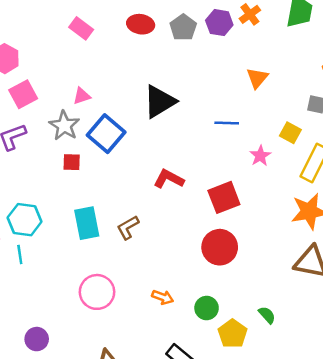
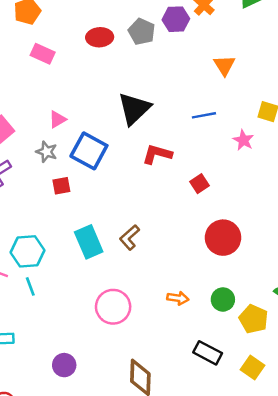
gray star: (64, 126) -> (47, 152), size x0.7
red L-shape: (169, 179) -> (157, 154), moved
red square: (224, 197) -> (199, 184), moved, size x0.6

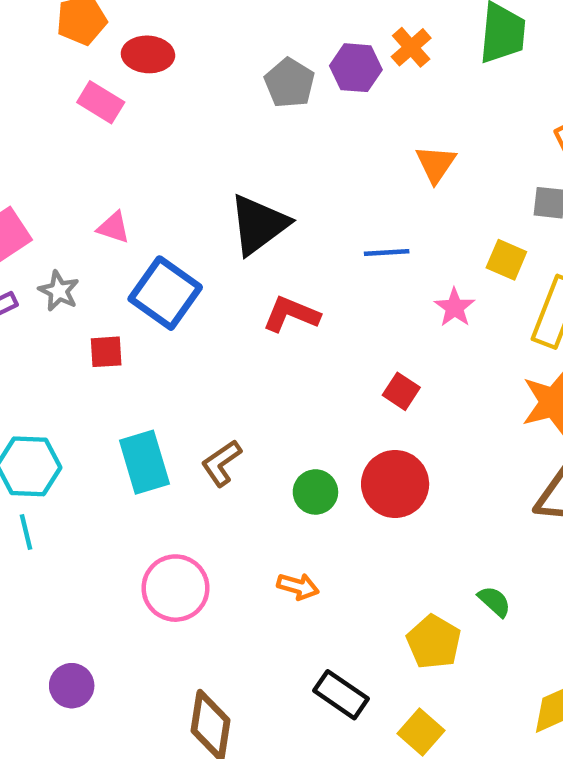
red ellipse: (100, 37) -> (148, 54), moved
pink triangle: (57, 119) -> (114, 227), turned 42
gray star: (47, 152) -> (59, 291), moved
red square: (199, 184) -> (401, 391), moved, turned -30
green circle: (223, 299) -> (315, 492), moved

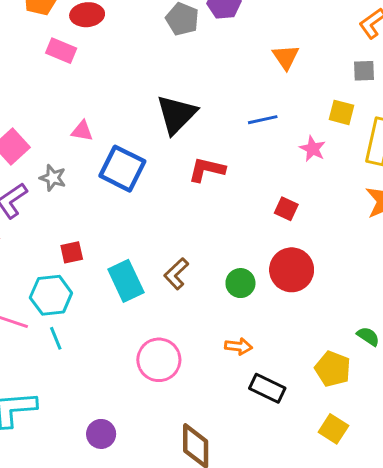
red square: (106, 352) -> (72, 252), moved
black rectangle: (341, 695) -> (267, 388), moved

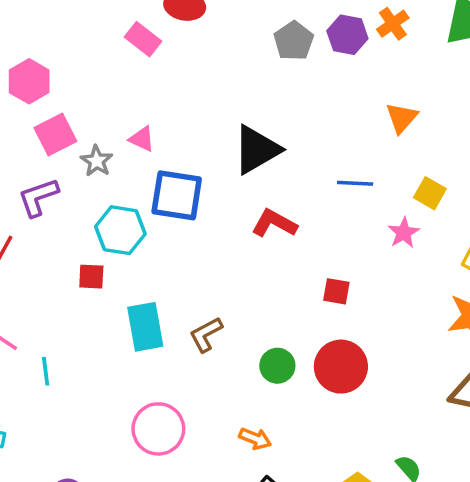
yellow square: (342, 112) -> (430, 193), moved
blue square: (122, 169) -> (177, 195), turned -33
gray star: (53, 178) -> (97, 161), moved
red square: (286, 209) -> (336, 291), moved, turned -30
cyan hexagon: (51, 295) -> (120, 230), moved

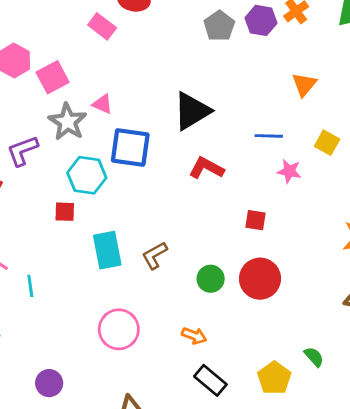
pink square: (55, 135) -> (53, 77), moved
gray star: (97, 161) -> (68, 122), size x1.5
pink star: (404, 233) -> (289, 171), moved, turned -30

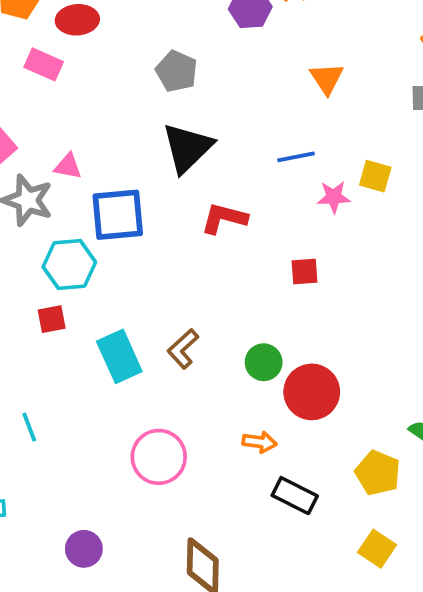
gray pentagon: (219, 26) -> (177, 71), moved
yellow square: (327, 143) -> (375, 176), moved
red circle: (260, 279) -> (312, 392), moved

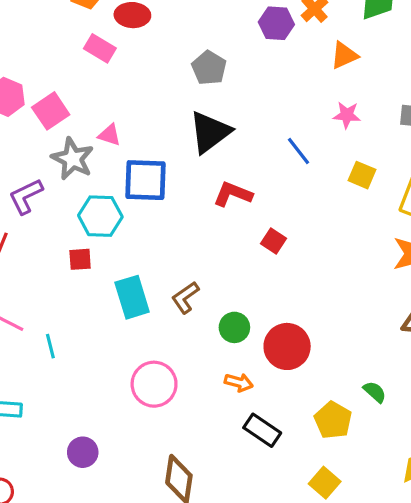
orange triangle: (327, 78) -> (344, 55), moved, turned 32
blue line: (296, 157) -> (299, 151), turned 56
pink star: (334, 197) -> (347, 115), moved
red square: (305, 271) -> (273, 241), moved, turned 30
green circle: (264, 362) -> (234, 327), moved

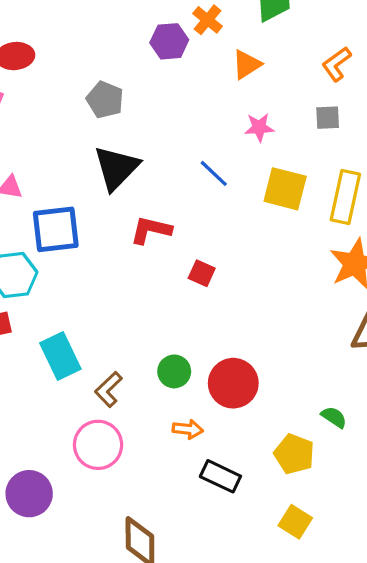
yellow square: (362, 175) -> (285, 189), size x1.5
brown L-shape: (185, 297) -> (108, 389), moved
purple circle: (83, 452) -> (29, 494), moved, size x1.4

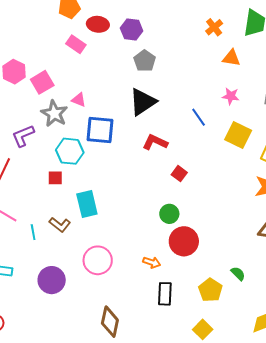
purple hexagon: (169, 41) -> (132, 29), moved
orange triangle: (247, 64) -> (231, 58), turned 30
green circle: (174, 371) -> (169, 214), moved
brown L-shape: (108, 389) -> (60, 225), moved, turned -110
black rectangle: (220, 476) -> (165, 294), turned 55

